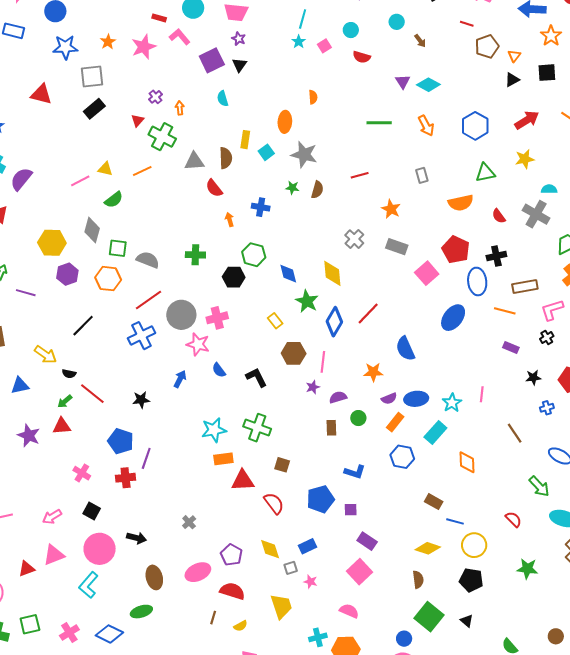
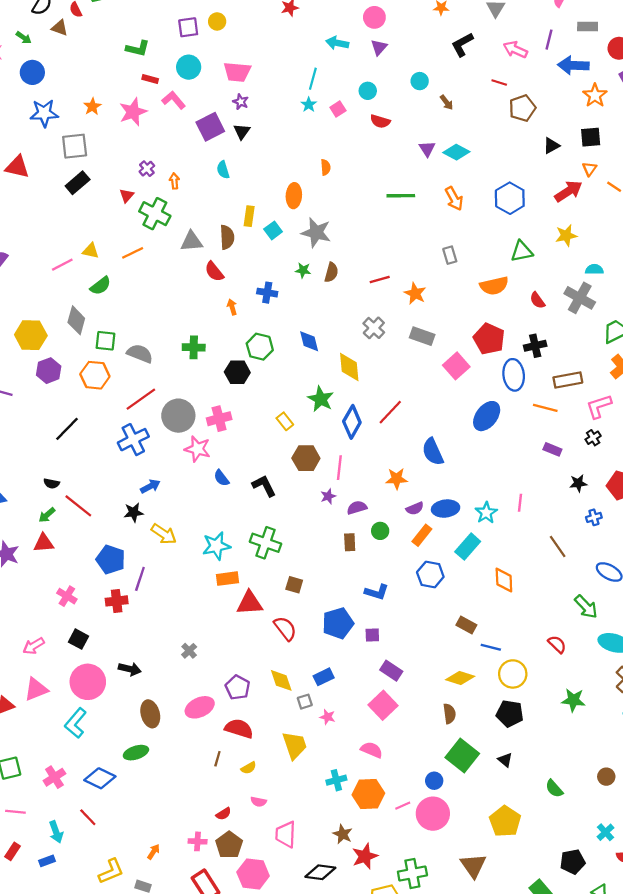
orange triangle: (514, 56) -> (589, 169), moved
red line: (360, 175) -> (380, 279), moved
blue diamond: (288, 274) -> (309, 341), moved
yellow arrow: (46, 355) -> (164, 534), moved
blue arrow: (180, 379) -> (150, 486), moved, turned 36

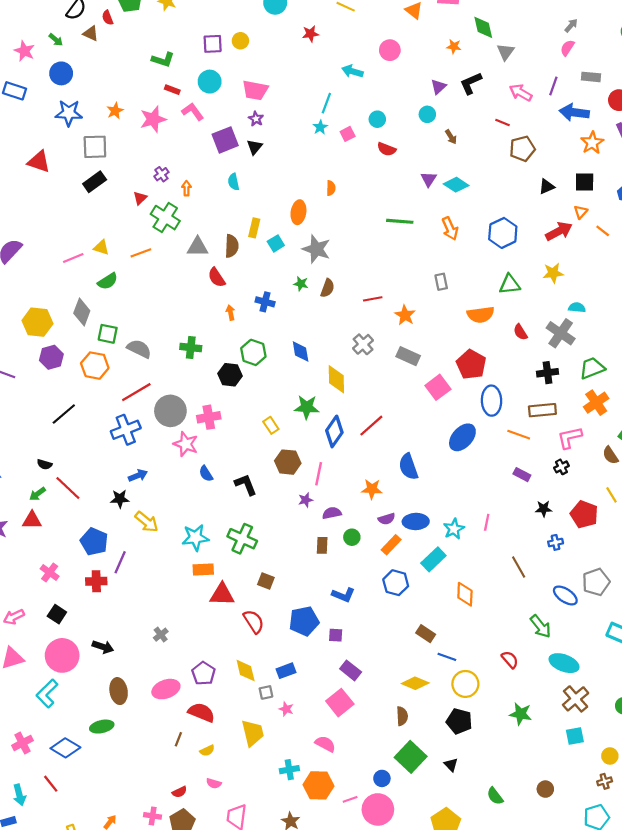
purple triangle: (379, 47) -> (438, 87), moved
black cross: (535, 346) -> (548, 373), moved
green star: (321, 399) -> (307, 407), turned -30

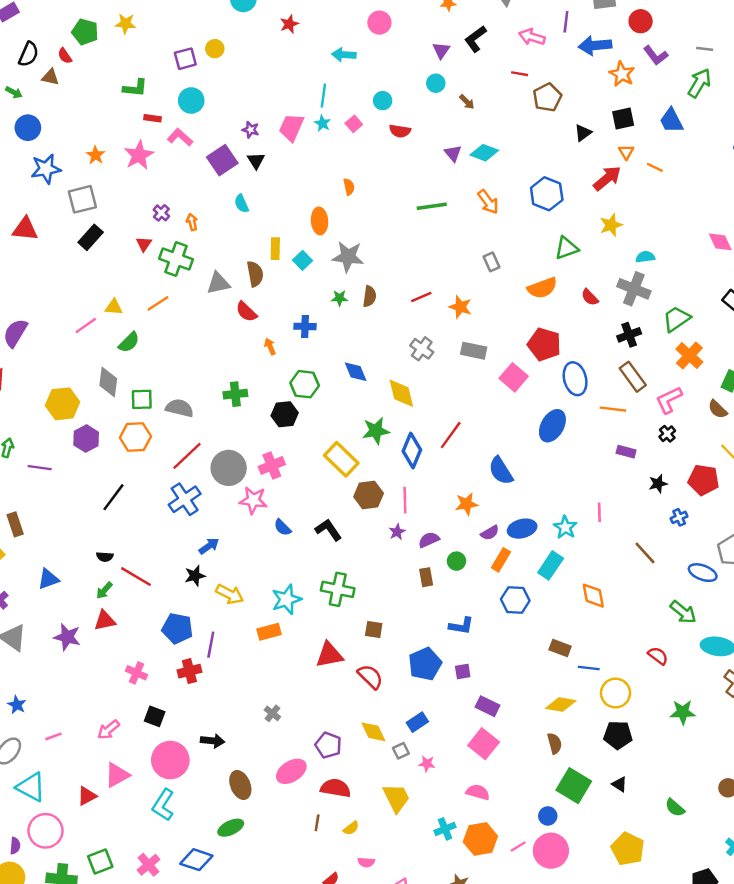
pink trapezoid: (255, 90) -> (291, 127), moved, turned 116
brown rectangle: (542, 410) -> (633, 377), turned 72
yellow rectangle: (271, 425) -> (341, 459), size x1.8
orange rectangle: (203, 569) -> (269, 632), moved

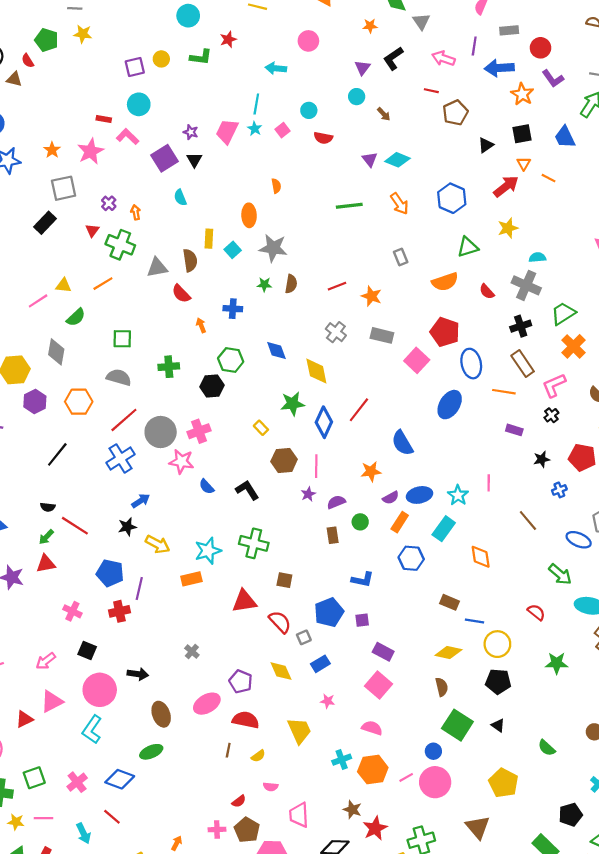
green L-shape: (135, 88) -> (201, 57), moved
gray square: (82, 199) -> (64, 188), moved
green square: (142, 399) -> (122, 339), moved
yellow rectangle: (341, 459) -> (261, 428), size x0.5
gray square: (401, 751) -> (304, 637), moved

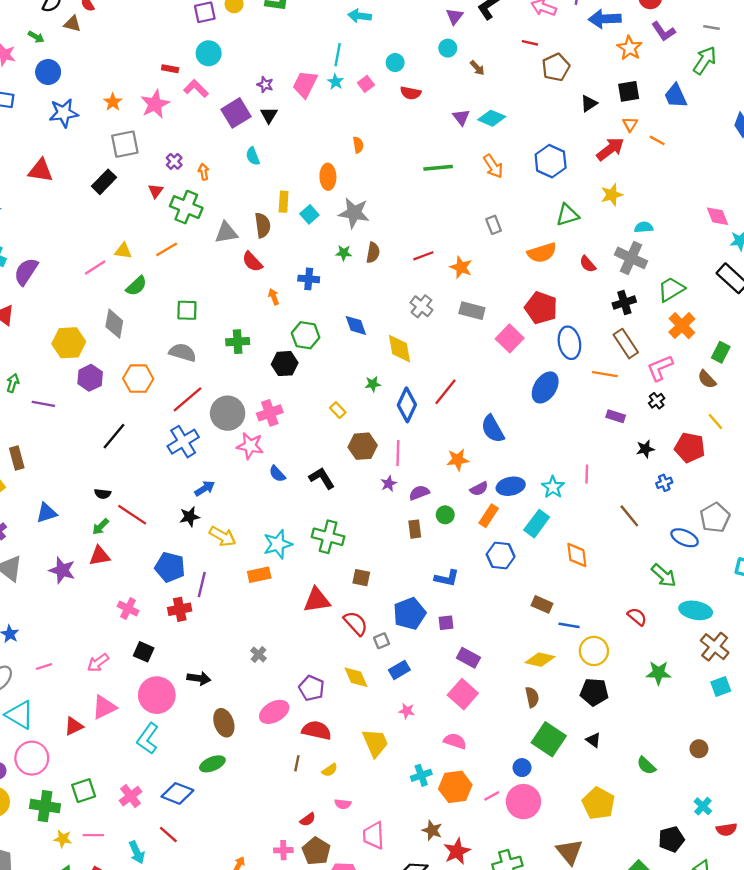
green star: (293, 404) -> (373, 384), size x0.6

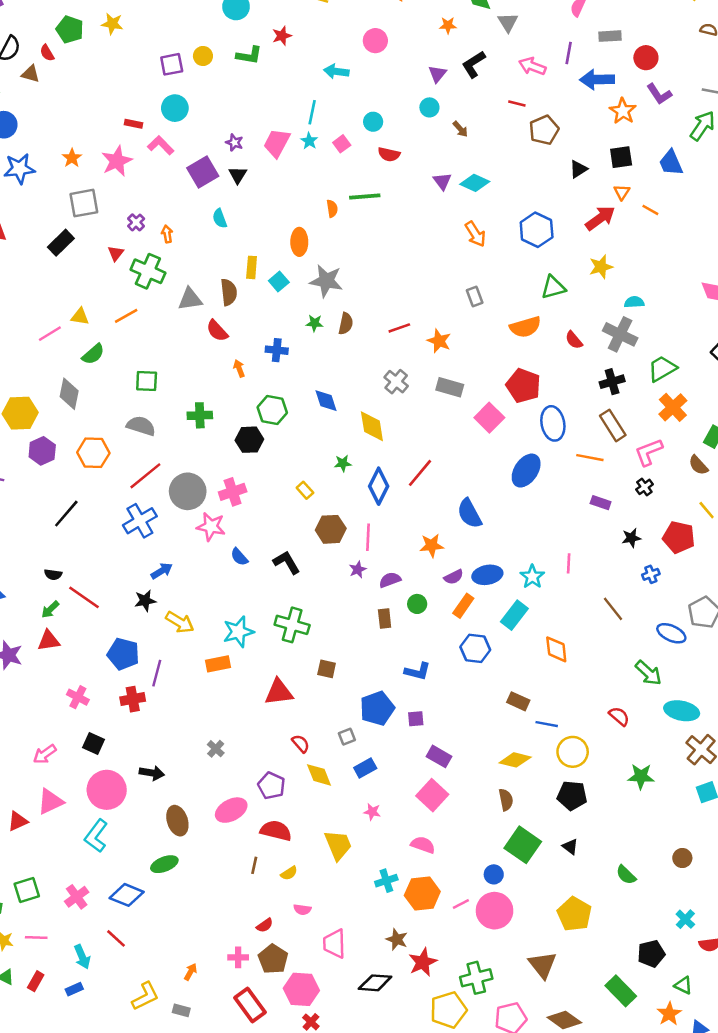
green line: (438, 168) -> (365, 196), moved
red semicircle: (356, 623) -> (301, 744), moved, size x0.7

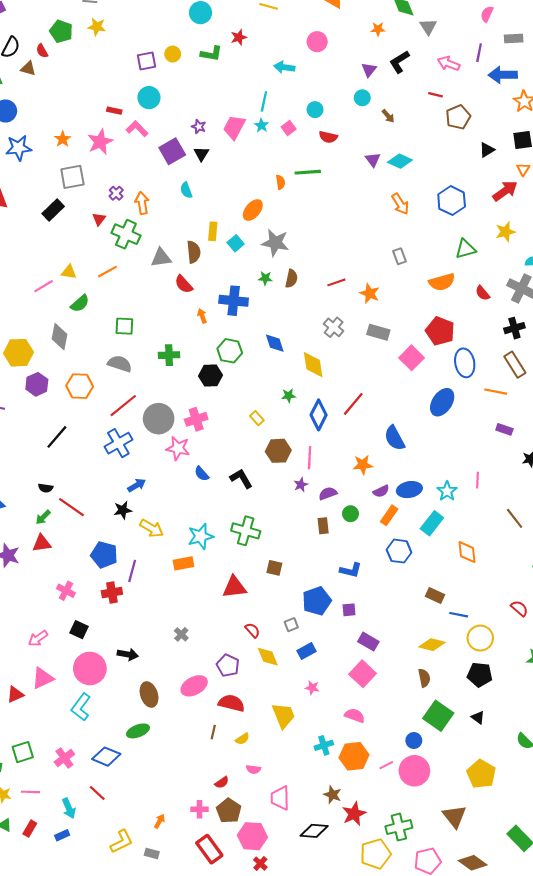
orange arrow: (167, 234) -> (142, 203), size x1.5
orange ellipse: (299, 242) -> (253, 210), turned 40
blue cross: (277, 350) -> (234, 301), size x1.5

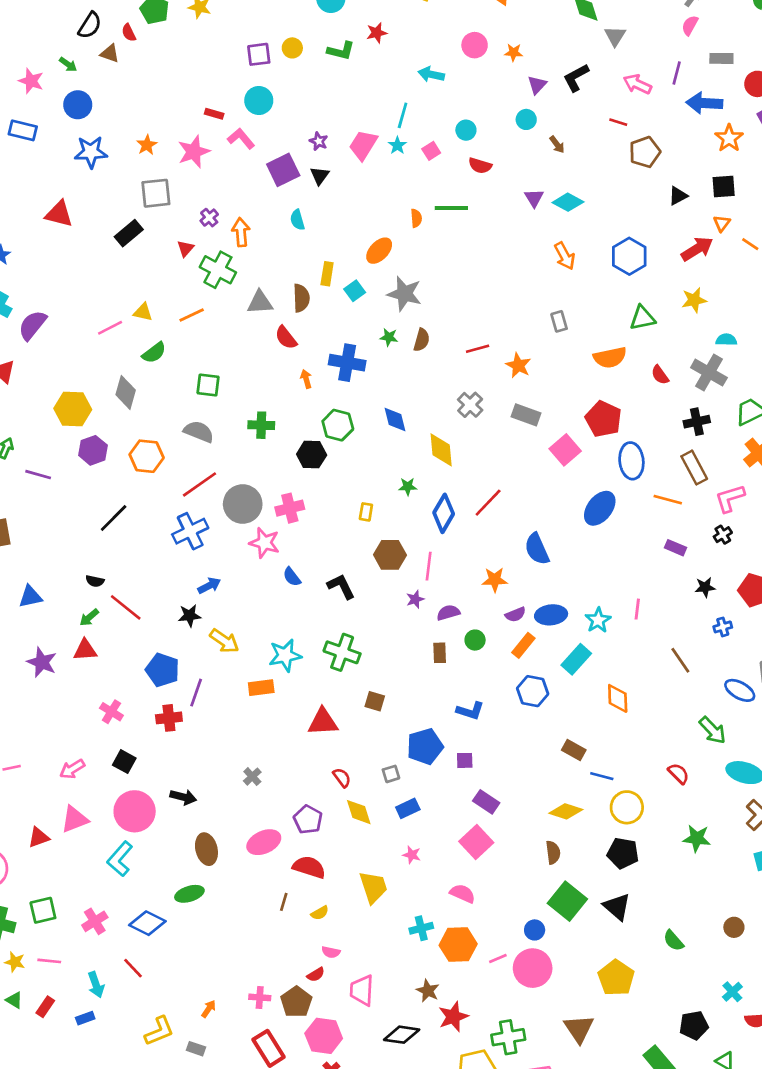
orange star: (378, 29) -> (514, 52), moved
yellow rectangle: (257, 418) -> (366, 512), turned 48
black triangle: (478, 717) -> (617, 907), size x1.6
red semicircle: (222, 782) -> (316, 975), moved

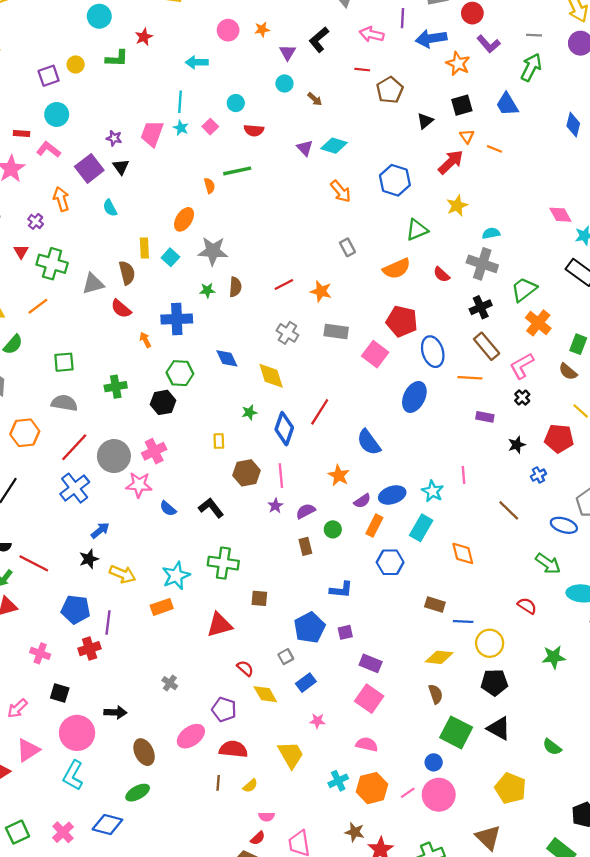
orange arrow: (241, 232) -> (61, 199), moved
orange star: (495, 580) -> (339, 475), turned -30

